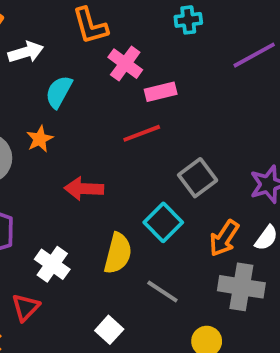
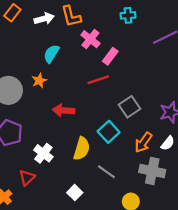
white arrow: (26, 52) -> (44, 19), moved
pink rectangle: (161, 92) -> (110, 56), turned -42

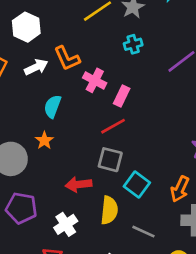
gray square: (130, 107) -> (110, 160), moved, turned -30
red arrow: (64, 110) -> (78, 184), moved
white cross: (43, 153) -> (66, 224), turned 30

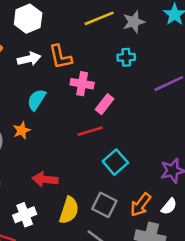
pink cross: (95, 80) -> (82, 84), turned -30
gray square: (110, 160) -> (104, 205), moved
cyan square: (137, 185) -> (115, 162), moved

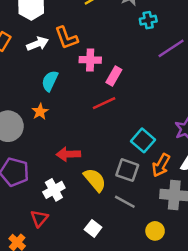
cyan cross: (126, 57) -> (148, 20), moved
cyan square: (115, 162) -> (143, 140), moved
yellow semicircle: (69, 210) -> (95, 180), turned -50

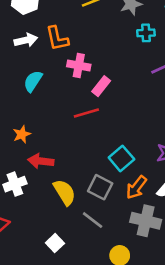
orange star: (40, 112) -> (22, 134), moved
white cross: (54, 190) -> (15, 184), moved

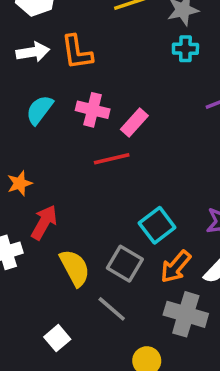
cyan cross: (146, 33) -> (185, 49), moved
pink cross: (79, 66) -> (93, 110), moved
red arrow: (41, 161) -> (44, 222), turned 110

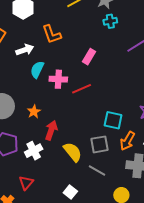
white arrow: (33, 52) -> (25, 50), moved
pink cross: (93, 110) -> (58, 79), moved
pink rectangle: (134, 122) -> (89, 57), moved
cyan square: (157, 225) -> (113, 120), turned -30
gray square: (125, 264) -> (100, 144), turned -30

